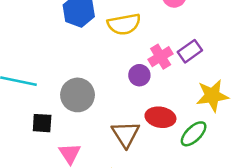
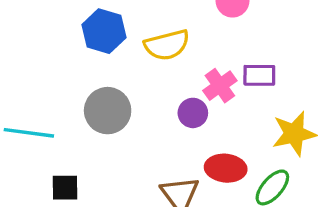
purple rectangle: (190, 51) -> (259, 75), turned 40
gray circle: (78, 95) -> (108, 111), moved

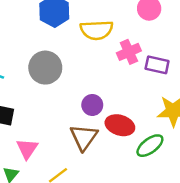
pink cross: (220, 86) -> (129, 52), moved
purple circle: (193, 113) -> (92, 105), moved

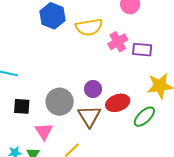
gray circle: (45, 68) -> (60, 102), moved
red ellipse: (120, 125) -> (118, 103), turned -30

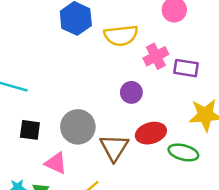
purple circle: (93, 89) -> (131, 92), moved
green ellipse: (144, 117) -> (183, 152), turned 55
pink triangle: (44, 131) -> (56, 163), turned -36

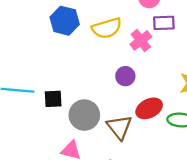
purple rectangle: (186, 68) -> (164, 23), moved
black square: (30, 130) -> (53, 99), moved

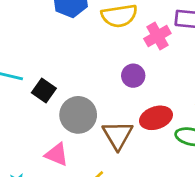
black square: (53, 99) -> (44, 91), turned 30

